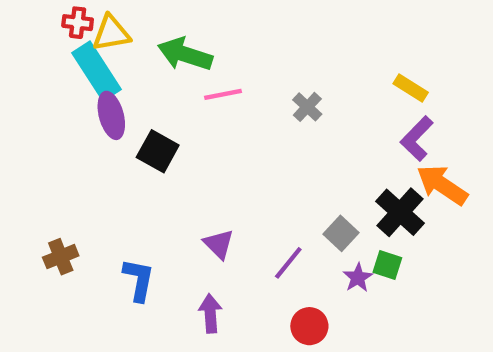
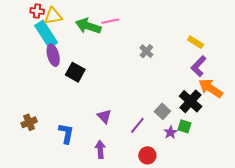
pink line: (223, 94) -> (110, 21), moved

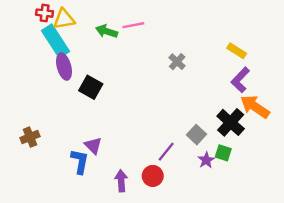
green arrow: (88, 26) -> (107, 31), size x0.7
purple triangle: (104, 116) -> (93, 146), moved
brown cross: (29, 122) -> (30, 137), moved
red circle: (147, 155) -> (153, 176), moved

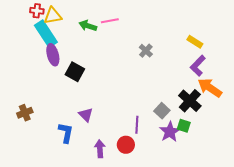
purple triangle: (93, 146) -> (86, 115), moved
purple line: (166, 152) -> (137, 125), turned -36
purple star: (206, 160) -> (170, 132), size x1.5

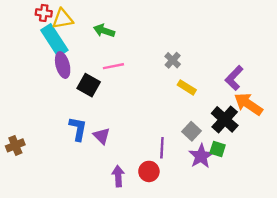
pink line: (110, 21) -> (113, 66), moved
yellow rectangle: (195, 42) -> (187, 87), moved
brown cross: (25, 113) -> (15, 145), moved
blue L-shape: (66, 133) -> (78, 129), moved

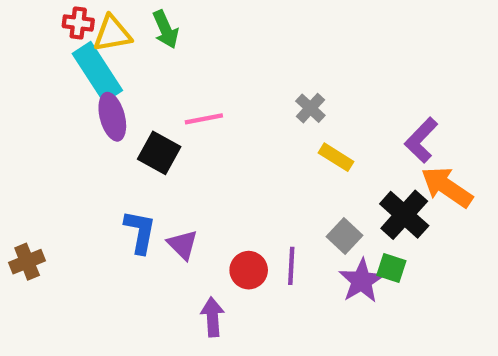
green arrow: (104, 31) -> (166, 29), moved, turned -132
red circle: (149, 171) -> (249, 270), moved

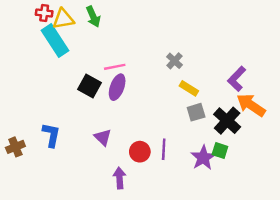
purple ellipse: (112, 117) -> (117, 87), moved, turned 35
blue L-shape: (140, 232) -> (51, 135), moved
gray square: (345, 236) -> (196, 112), moved, turned 30

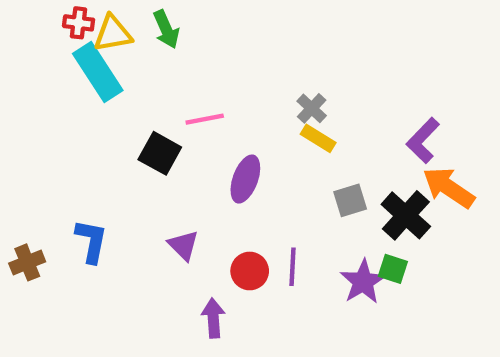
purple ellipse: (117, 87) -> (245, 179), moved
yellow rectangle: (189, 88) -> (318, 138), moved

